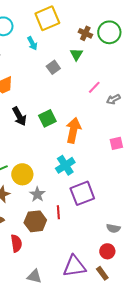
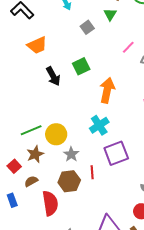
green square: (47, 118) -> (81, 66), moved
red semicircle: (16, 243) -> (50, 203), size x1.4

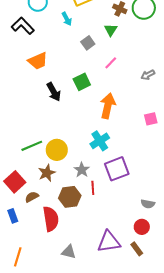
pink line: (128, 47) -> (111, 63), moved
brown star: (35, 154) -> (47, 173), moved
gray star: (71, 154) -> (82, 170), moved
red square: (14, 166) -> (15, 182), size x1.5

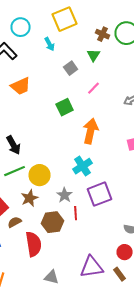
black arrow: (54, 92) -> (14, 145), moved

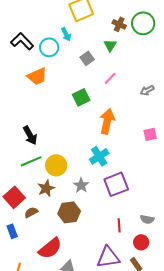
cyan circle: (21, 27) -> (49, 47), moved
red line: (76, 213) -> (119, 225), moved
red semicircle: (34, 244) -> (50, 248), moved, turned 60

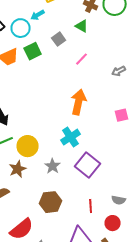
cyan arrow: (66, 34) -> (38, 15), turned 88
green triangle: (110, 45) -> (82, 26), turned -32
green square: (81, 97) -> (33, 51), moved
purple square: (116, 184) -> (88, 165), turned -30
brown hexagon: (69, 212) -> (51, 202), moved

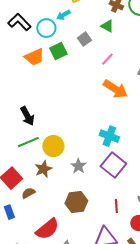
orange arrow: (79, 102) -> (115, 89), moved, turned 110
cyan cross: (71, 137) -> (109, 136), moved, turned -36

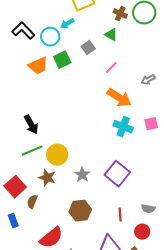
cyan cross: (109, 136) -> (123, 127), moved
brown star: (43, 169) -> (47, 178), turned -30
brown semicircle: (28, 193) -> (32, 202), turned -40

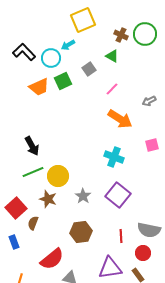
cyan cross: (123, 127) -> (114, 157), moved
gray semicircle: (148, 209) -> (149, 230), size x1.6

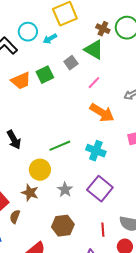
green triangle: (112, 56) -> (94, 50), size x1.5
cyan circle: (51, 58) -> (28, 32), moved
green line: (33, 172) -> (60, 146), moved

